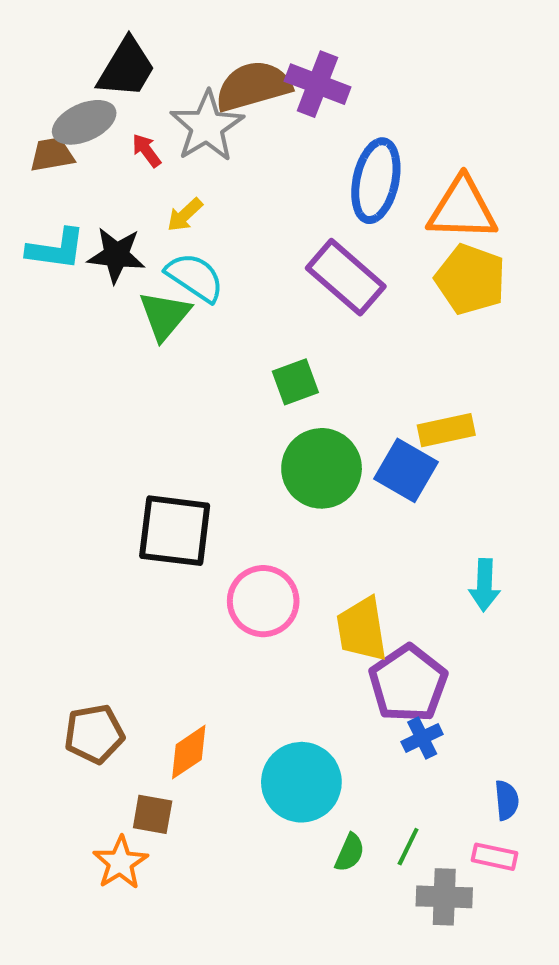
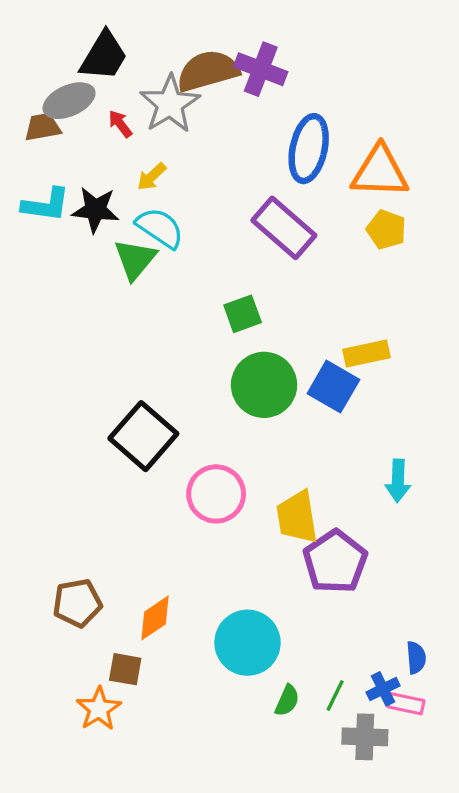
yellow pentagon: (470, 279) -> (386, 230), size x0.7
black square: (175, 531) -> (143, 436), turned 34
blue cross: (422, 738) -> (383, 689), moved

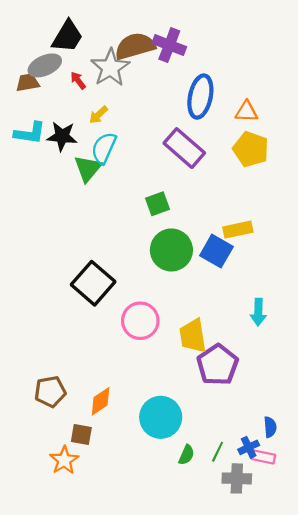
orange triangle: (380, 172) -> (247, 112), size x0.6
cyan semicircle: (160, 228) -> (104, 148), turned -100
yellow pentagon: (386, 230) -> (251, 149), size x1.4

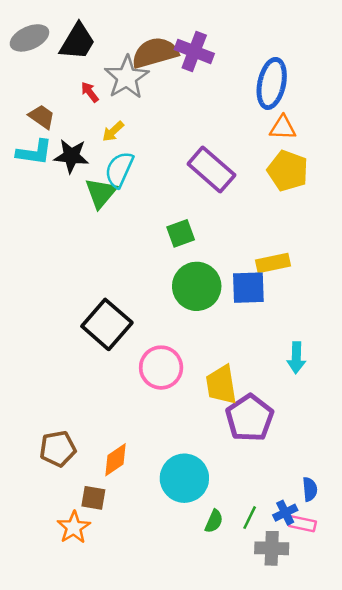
gray ellipse: (45, 65) -> (29, 38), moved
brown trapezoid: (28, 83) -> (42, 117), moved, turned 45
blue ellipse: (200, 97) -> (272, 83), moved
blue square: (216, 251) -> (248, 288), turned -32

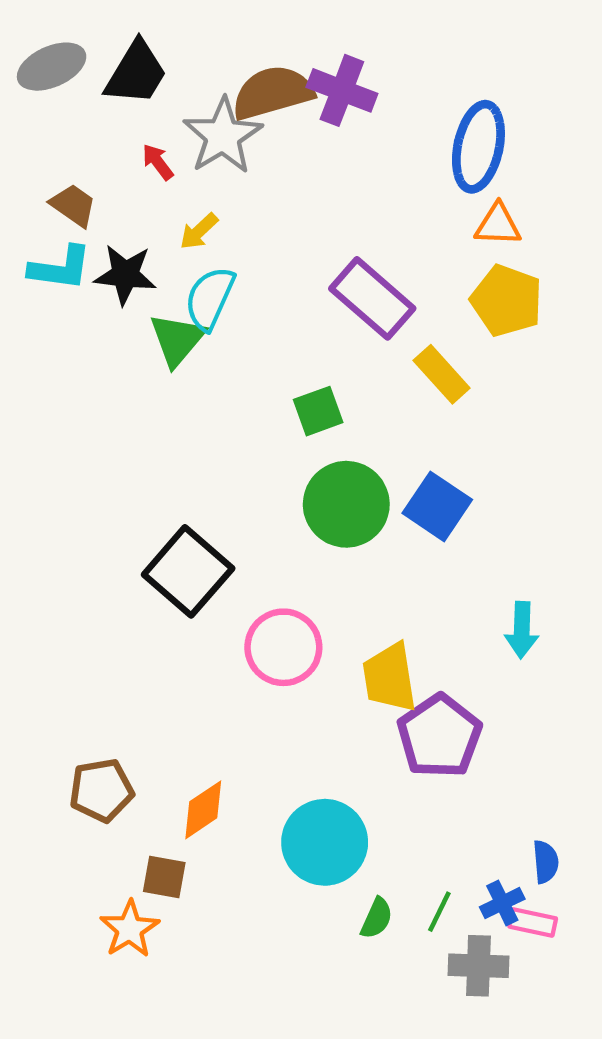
yellow rectangle: (273, 263) -> (442, 374), moved, turned 60
blue square: (248, 288) -> (437, 506), turned 36

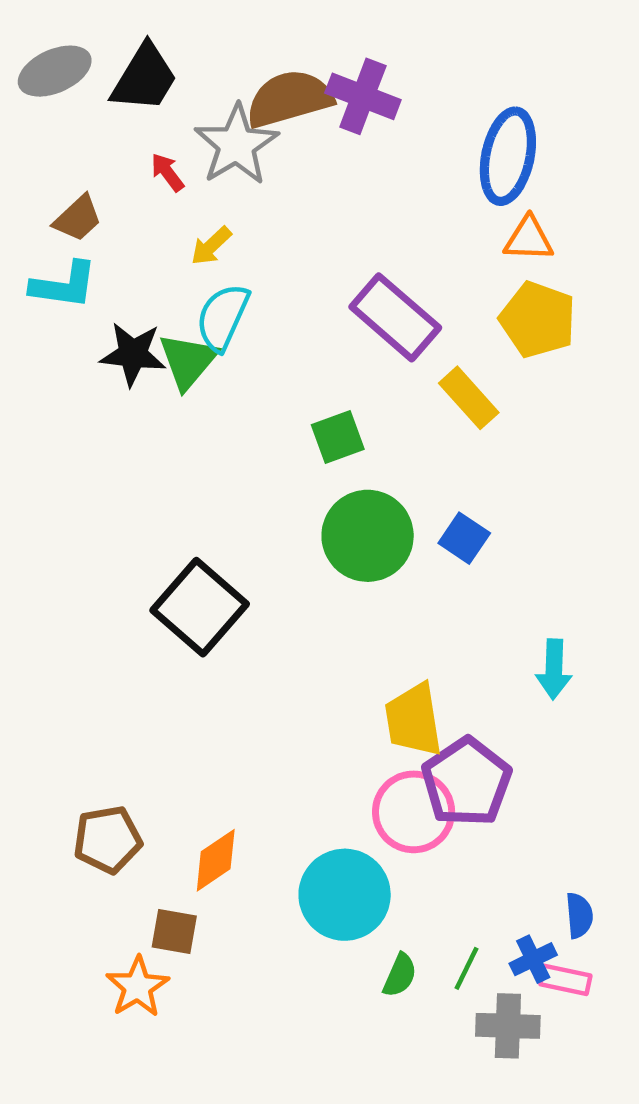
brown trapezoid: (73, 205) -> (78, 218), turned 102
black star: (125, 275) -> (133, 354), moved
blue square: (437, 506) -> (464, 538), size x0.7
pink circle: (283, 647) -> (414, 812), moved

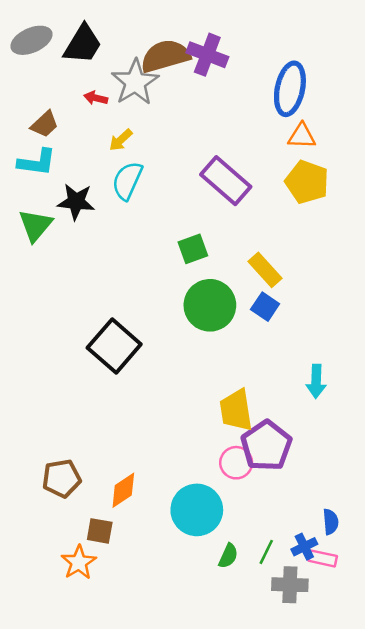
red arrow: (167, 172) -> (96, 98), turned -40
green triangle: (188, 361) -> (35, 225), moved
yellow rectangle: (469, 398) -> (265, 270), moved
pink circle: (414, 812) -> (236, 463), size x0.7

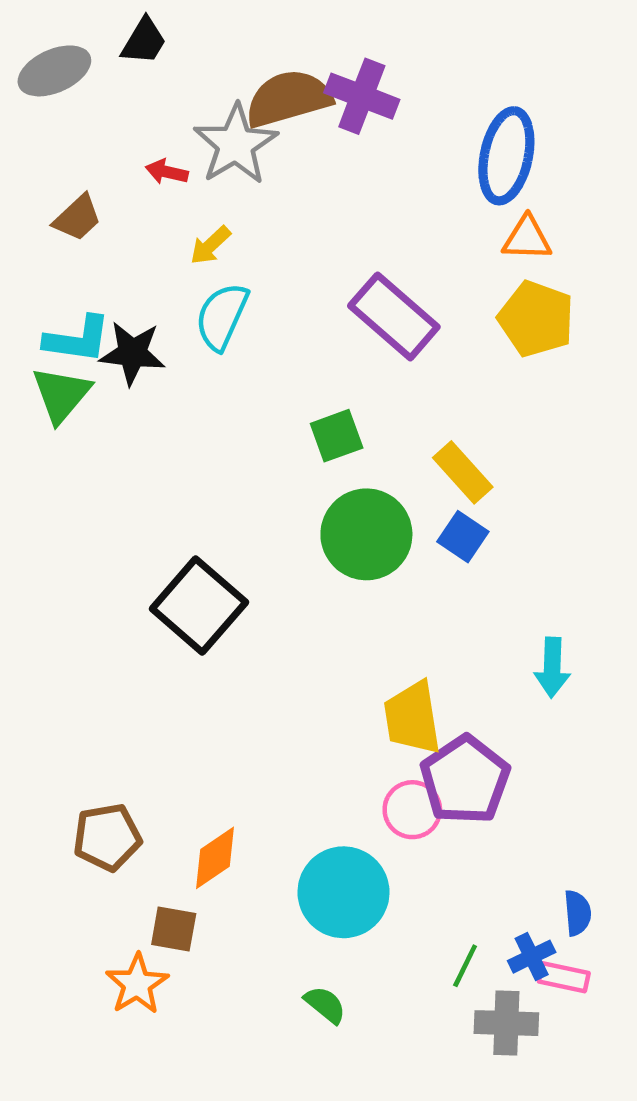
black trapezoid: (83, 44) -> (144, 41), moved, size x0.7
cyan L-shape: (37, 162) -> (77, 339), moved
green semicircle: (228, 556) -> (325, 1005), moved, turned -75

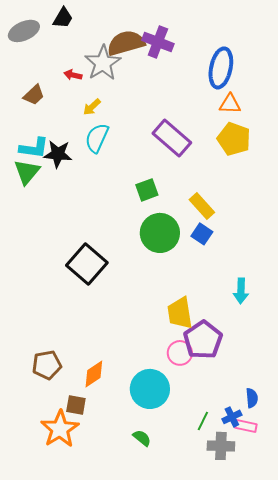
orange star: (137, 984) -> (60, 429), size x1.4

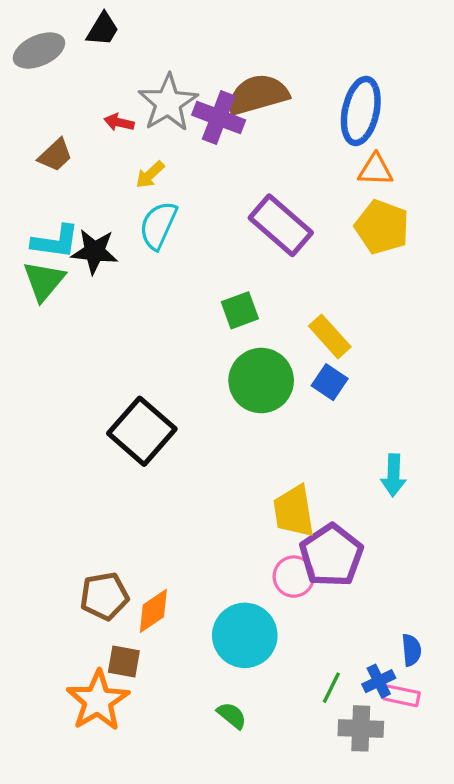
purple cross: (158, 42) -> (219, 118), moved
brown semicircle: (126, 43) -> (258, 95), moved
brown pentagon: (47, 365) -> (104, 596), moved

